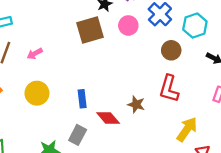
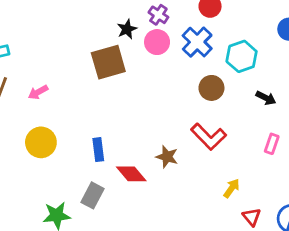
pink circle: (128, 25) -> (157, 42), moved
red L-shape: (169, 89) -> (209, 137), turned -60
yellow arrow: (187, 129) -> (232, 188), size x0.6

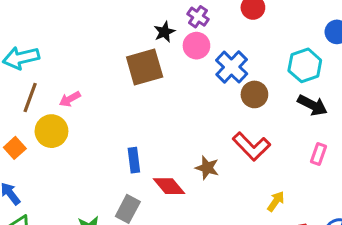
blue cross: (197, 42) -> (232, 67), moved
cyan hexagon: (242, 56) -> (305, 65), moved
black arrow: (266, 98) -> (312, 105), size x1.4
yellow circle: (41, 142) -> (51, 131), moved

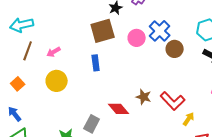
pink circle: (196, 46) -> (137, 38), moved
yellow circle: (51, 131) -> (57, 81), moved
red L-shape: (251, 146) -> (173, 101), moved
blue rectangle: (134, 160) -> (96, 63), moved

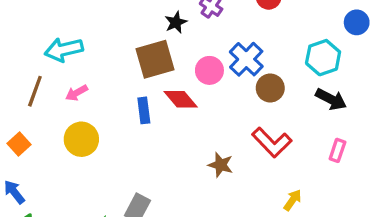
cyan arrow: (22, 25) -> (64, 50), moved
red L-shape: (173, 101) -> (272, 142), moved
red diamond: (119, 109) -> (181, 99), moved

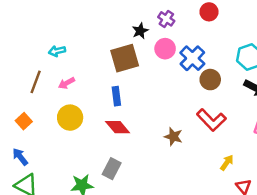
cyan arrow: (64, 50) -> (57, 51), size x0.6
pink circle: (209, 70) -> (165, 49), moved
red diamond: (181, 99) -> (118, 127), moved

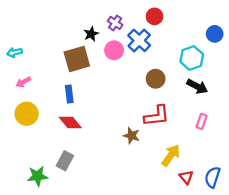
blue cross: (192, 58) -> (139, 40), moved
red L-shape: (211, 120) -> (157, 116), turned -52
brown star: (173, 137) -> (132, 136), moved
yellow arrow: (227, 163) -> (171, 155), size x1.5

